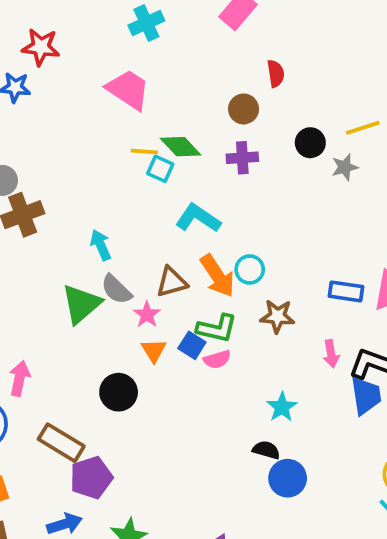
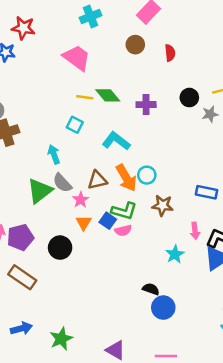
brown circle: (244, 109) -> (135, 45), moved
cyan square: (160, 169) -> (75, 125), moved
cyan star: (282, 407) -> (175, 254), moved
purple pentagon: (91, 478) -> (20, 237), moved

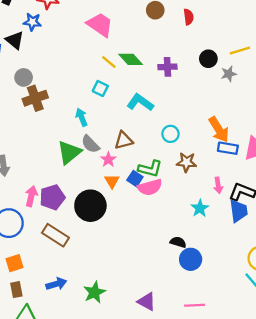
yellow line: (85, 97) -> (109, 62), turned 35
orange arrow: (126, 178) -> (219, 130), moved
pink semicircle: (123, 230) -> (150, 187), size x1.5
black circle: (60, 248) -> (90, 206), size x1.4

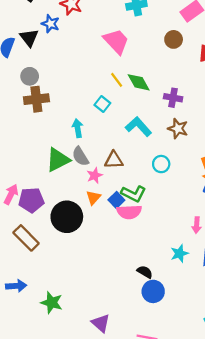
brown star: (186, 162) -> (178, 129), moved
cyan star: (200, 208) -> (179, 253), moved
green star: (94, 292) -> (52, 303), turned 30

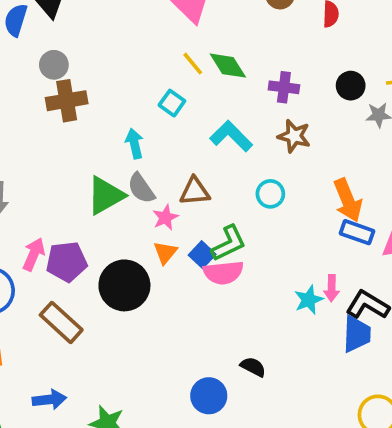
green L-shape: (133, 194) -> (229, 243), turned -50
cyan star: (179, 253) -> (309, 300), moved
blue circle: (153, 291) -> (209, 396), moved

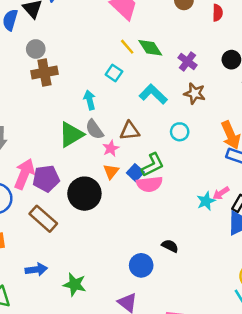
purple cross: (284, 87) -> (187, 61), turned 30
pink arrow: (34, 254) -> (24, 174), size x1.4
pink arrow: (332, 288) -> (221, 193), turned 56

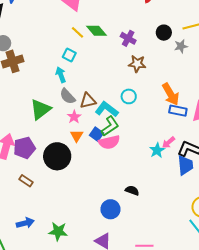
cyan L-shape: (153, 94) -> (107, 109), moved
cyan arrow: (90, 100) -> (61, 75), moved
gray semicircle: (94, 129) -> (67, 96), moved
brown rectangle: (43, 219) -> (26, 181), size x0.6

